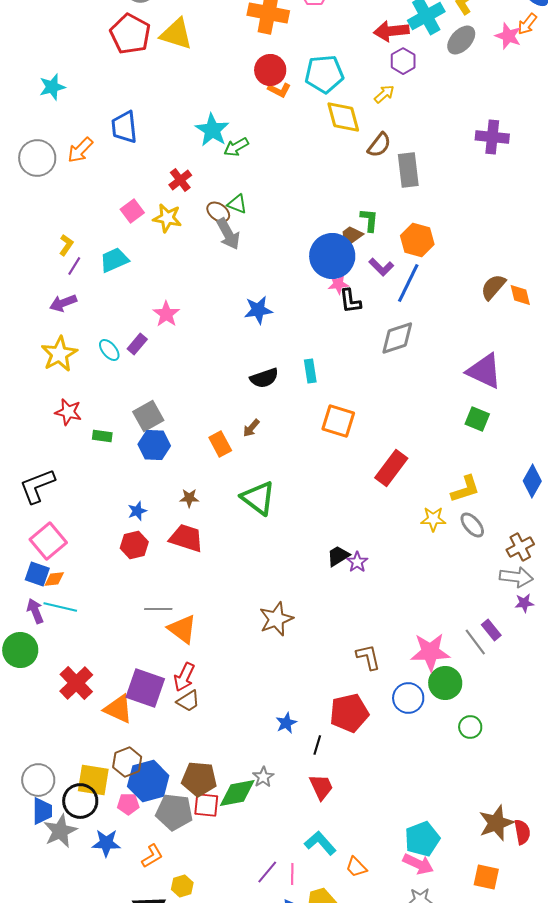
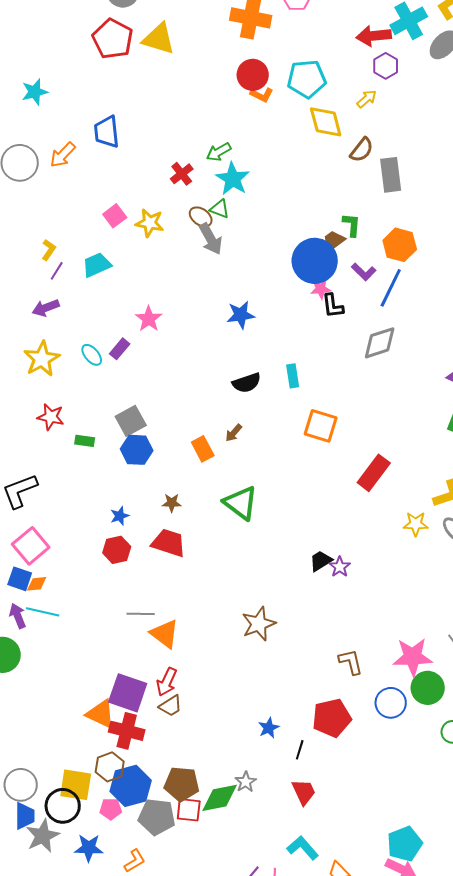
cyan star: (212, 130) -> (233, 179), moved
red cross: (180, 180) -> (182, 174), moved
red cross: (76, 683) -> (127, 731), moved, turned -32

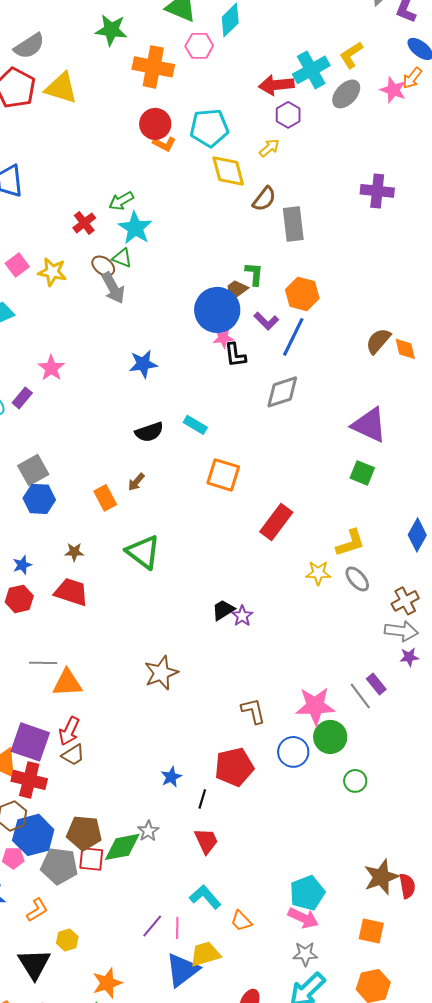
cyan rectangle: (293, 376) -> (195, 425), turned -50
orange triangle: (165, 634) -> (67, 683), turned -40

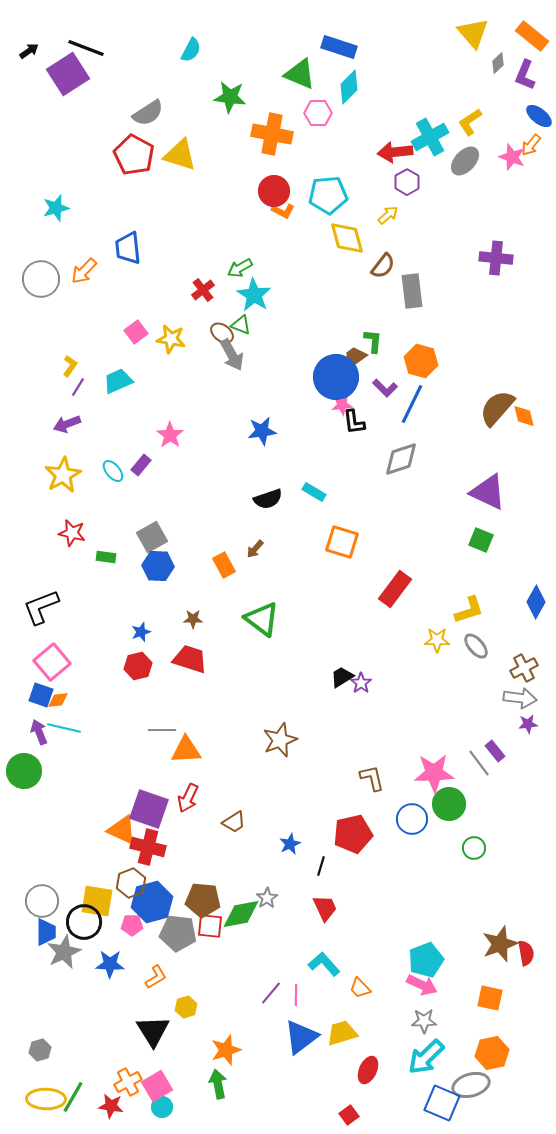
brown semicircle: (378, 341) -> (497, 408), size x1.4
brown trapezoid: (73, 755) -> (234, 822), moved
yellow trapezoid: (205, 954) -> (342, 1033), moved

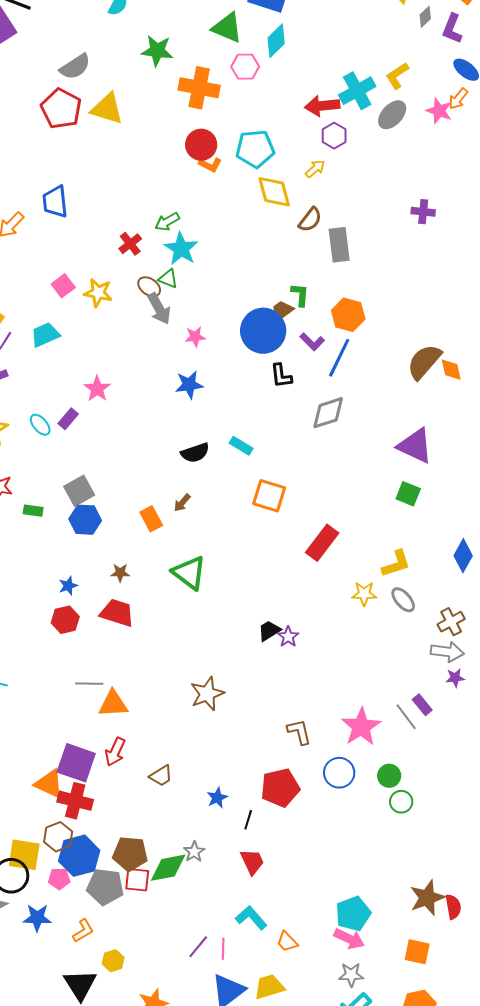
purple cross: (496, 258) -> (423, 212), size x0.7
pink star: (342, 405) -> (195, 337), moved
pink star: (434, 773) -> (361, 727), turned -30
green circle: (449, 804) -> (389, 776), moved, size x0.7

